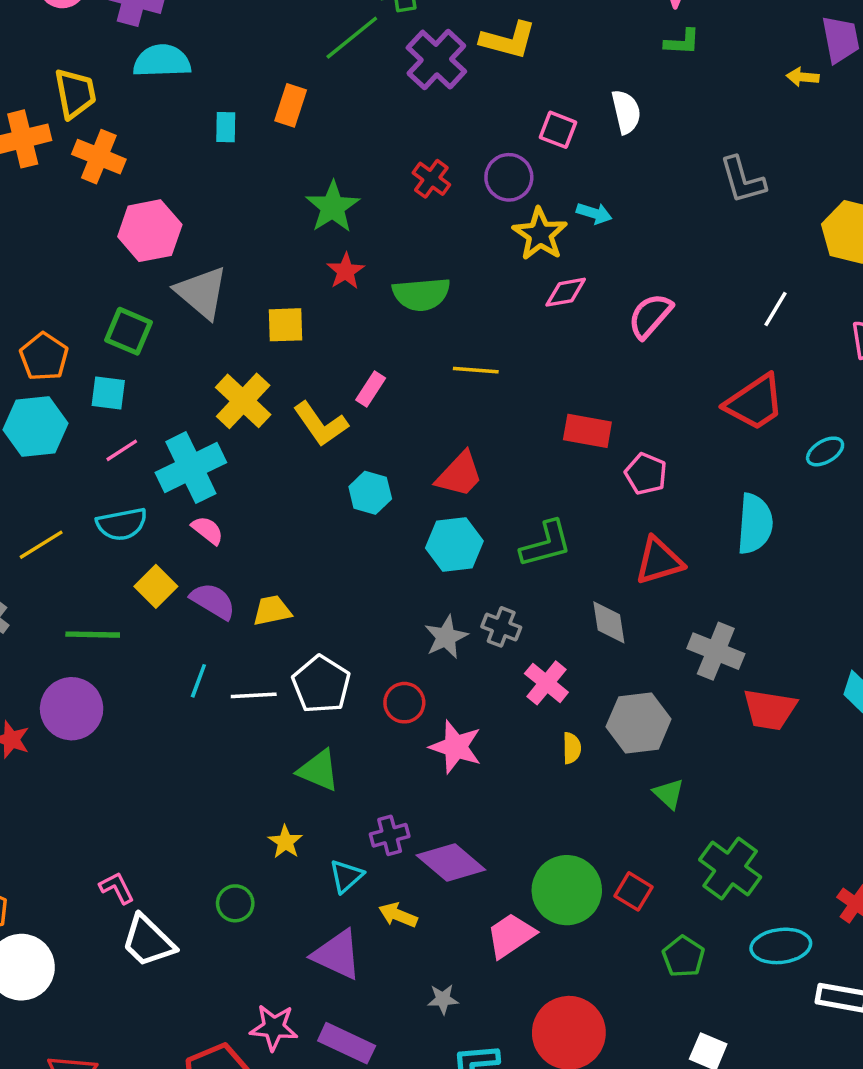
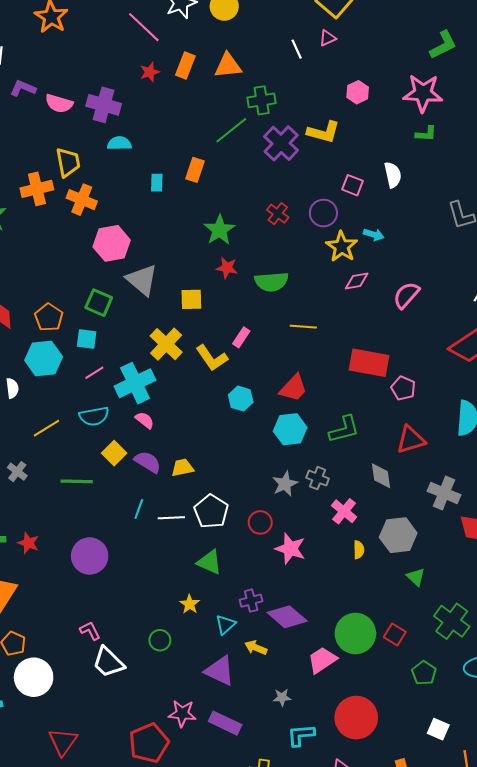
cyan semicircle: (162, 61) -> (119, 143), size x0.7
red star: (346, 271) -> (227, 268), turned -30
red rectangle: (587, 431) -> (369, 363), size x1.4
purple circle: (72, 709) -> (90, 556), moved

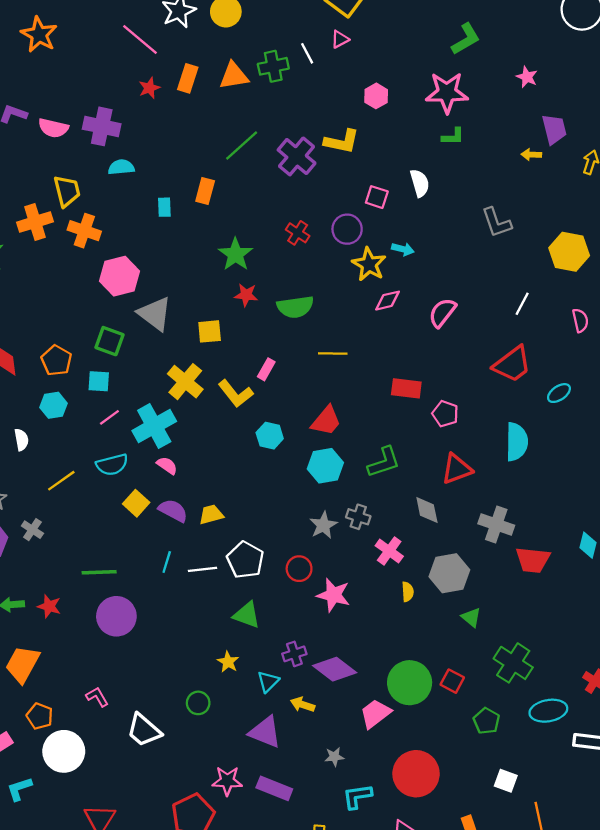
green cross: (262, 100) -> (273, 66), moved
cyan hexagon: (44, 358) -> (53, 405), size x0.7
red rectangle: (369, 363) -> (406, 388), size x0.7
green line: (77, 481) -> (99, 572), moved
pink L-shape: (90, 631) -> (97, 697), moved

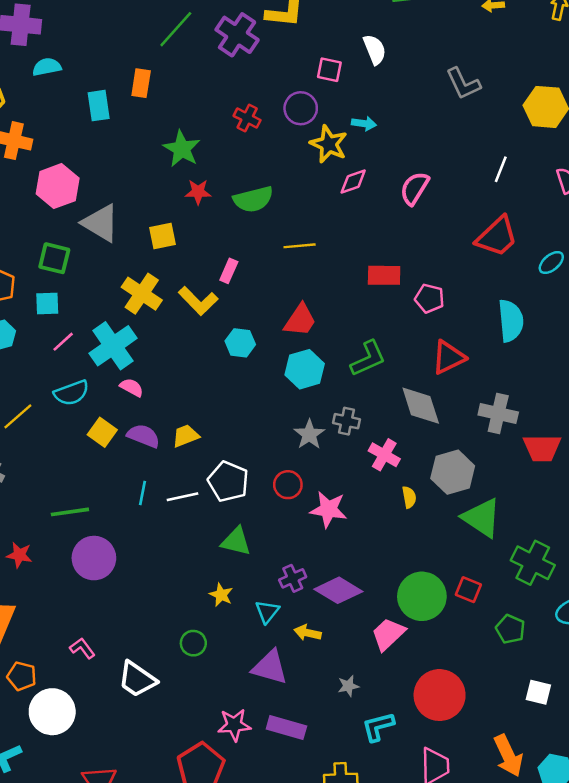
cyan rectangle: (164, 207) -> (99, 106), size x1.4
gray diamond: (427, 510) -> (421, 406), size x1.4
green triangle: (471, 617) -> (482, 518), size x1.8

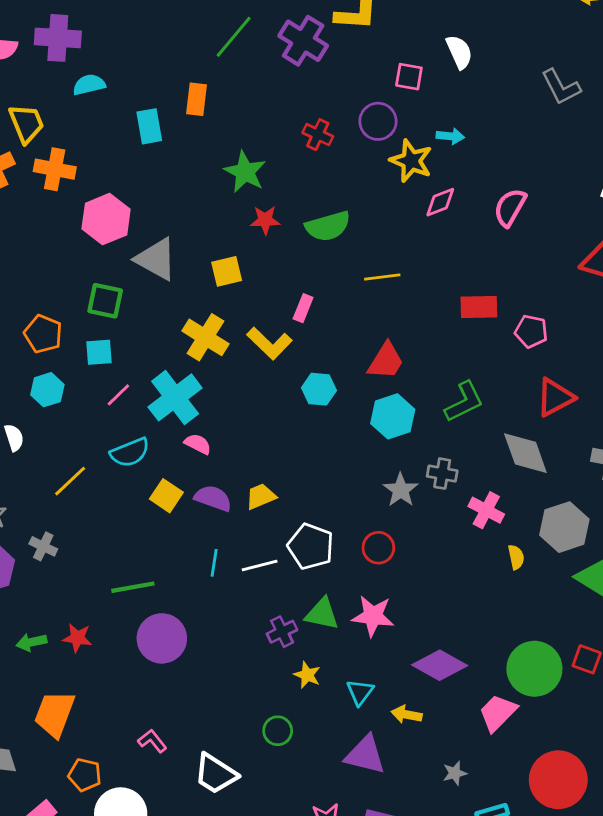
pink star: (329, 509) -> (373, 616), moved
purple cross: (293, 578) -> (282, 632), moved

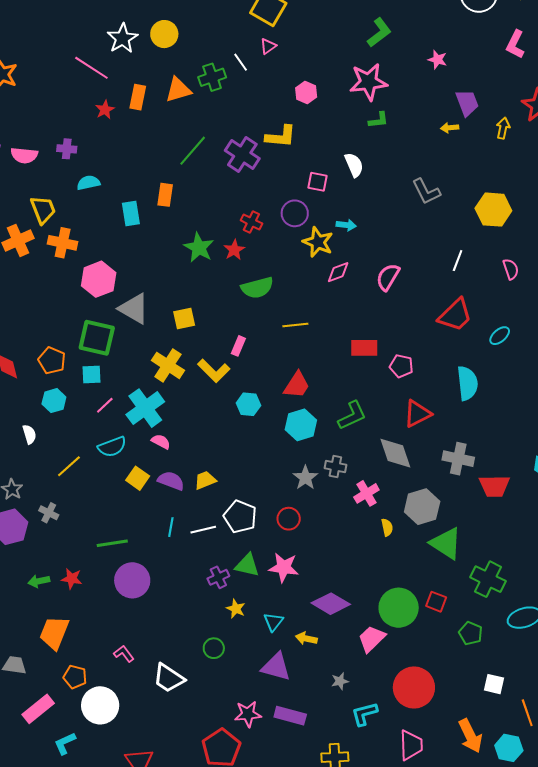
purple cross: (58, 38) -> (67, 149), size x0.6
red star: (265, 220) -> (234, 250), moved, turned -30
green square: (105, 301) -> (97, 338), size x1.4
pink cross: (486, 510) -> (366, 493), turned 30

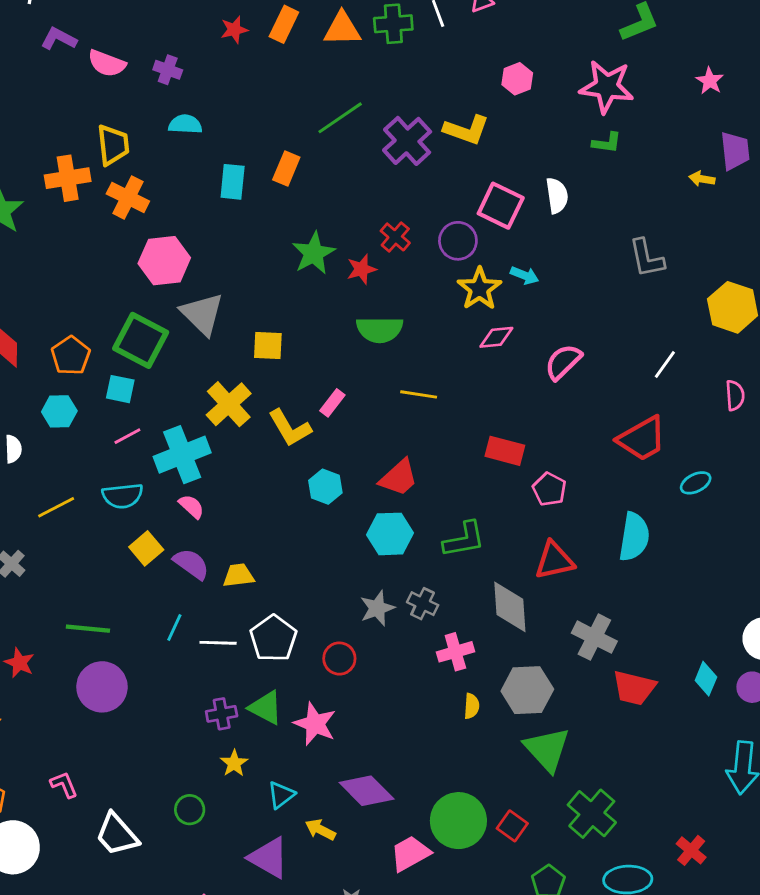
pink square: (318, 182) -> (501, 206), size x1.5

